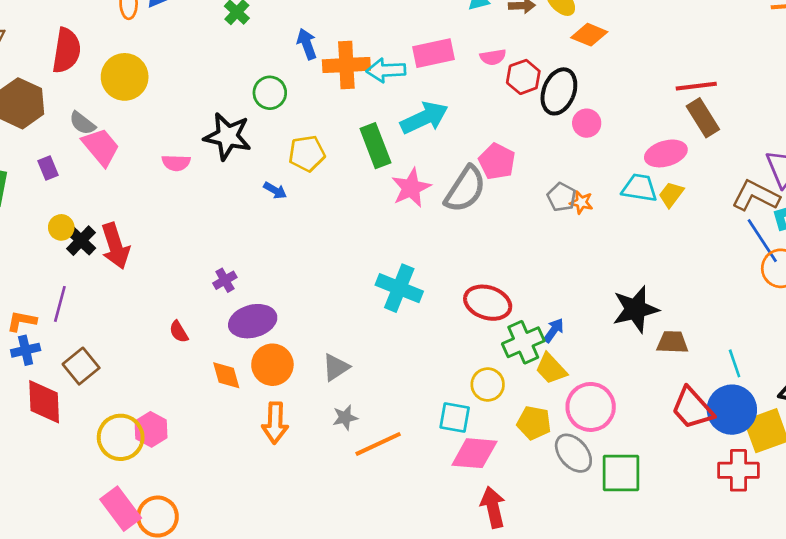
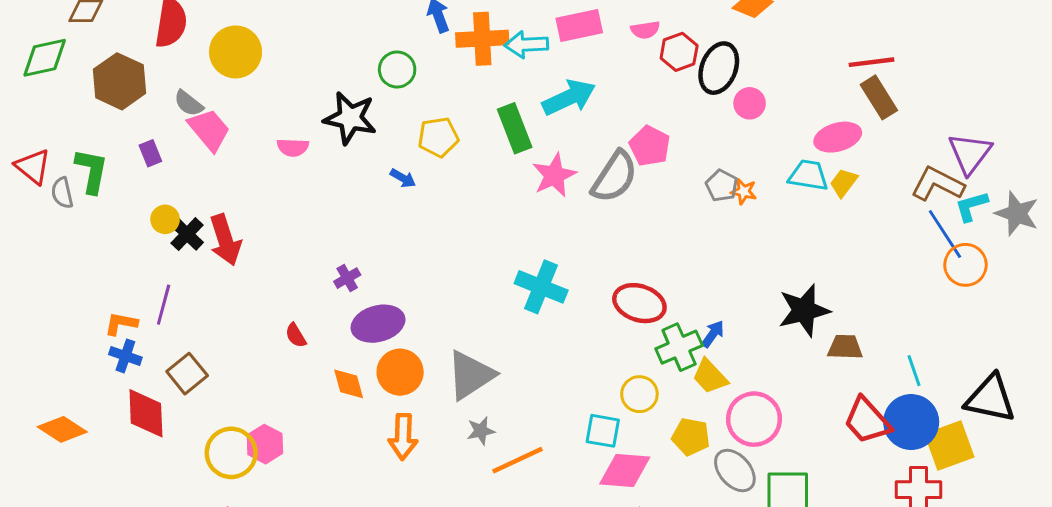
blue cross: (26, 350) -> (125, 356), turned 32
gray triangle: (336, 367) -> (471, 375), size x1.6

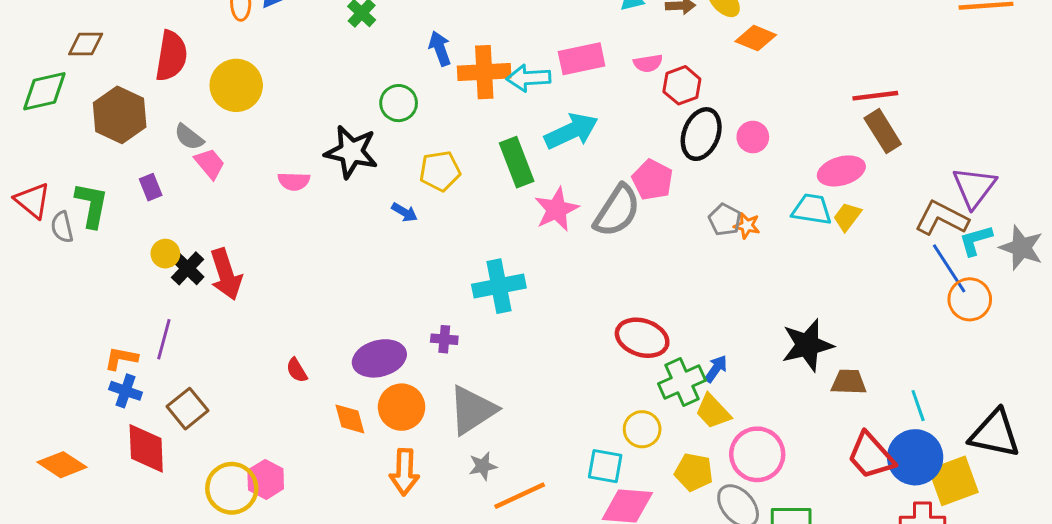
black ellipse: (719, 68) -> (701, 134), moved
pink trapezoid: (209, 130) -> (210, 164), size x0.7
purple cross: (347, 278) -> (444, 339), moved, turned 35
cyan cross: (541, 287) -> (499, 286), moved, turned -33

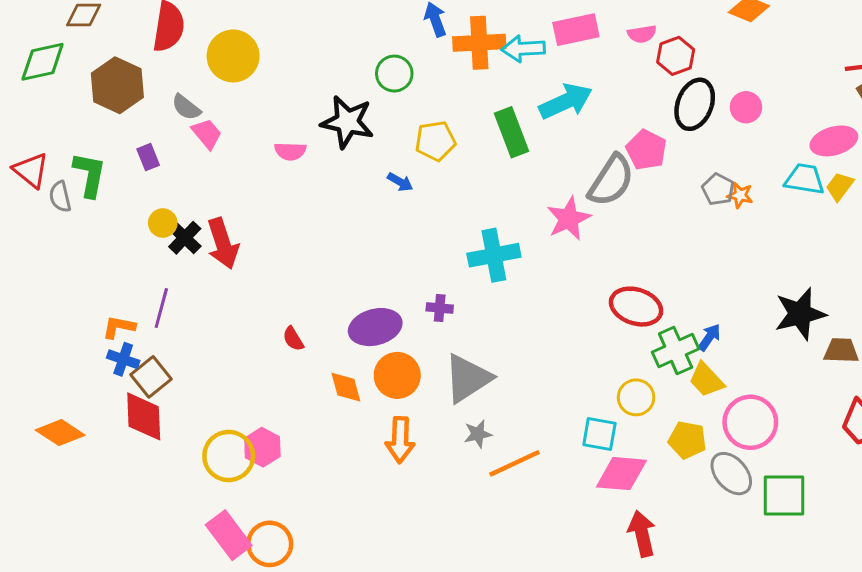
pink star: (556, 209) -> (569, 219), moved
brown square: (188, 409) -> (151, 377), moved

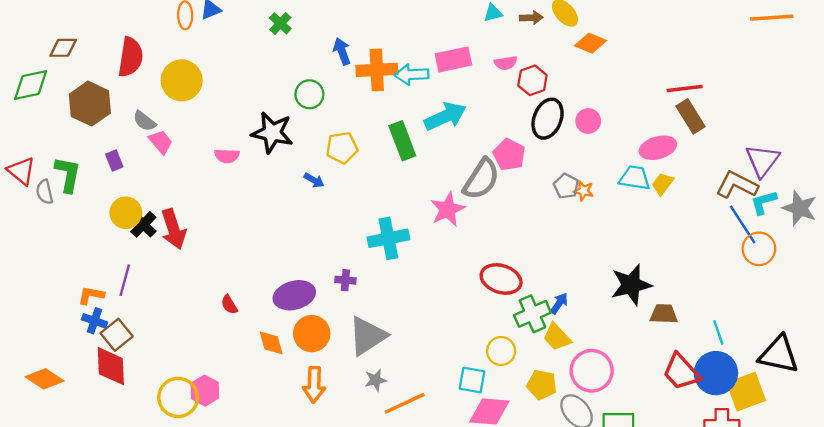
yellow circle: (163, 223) -> (126, 213), size x1.4

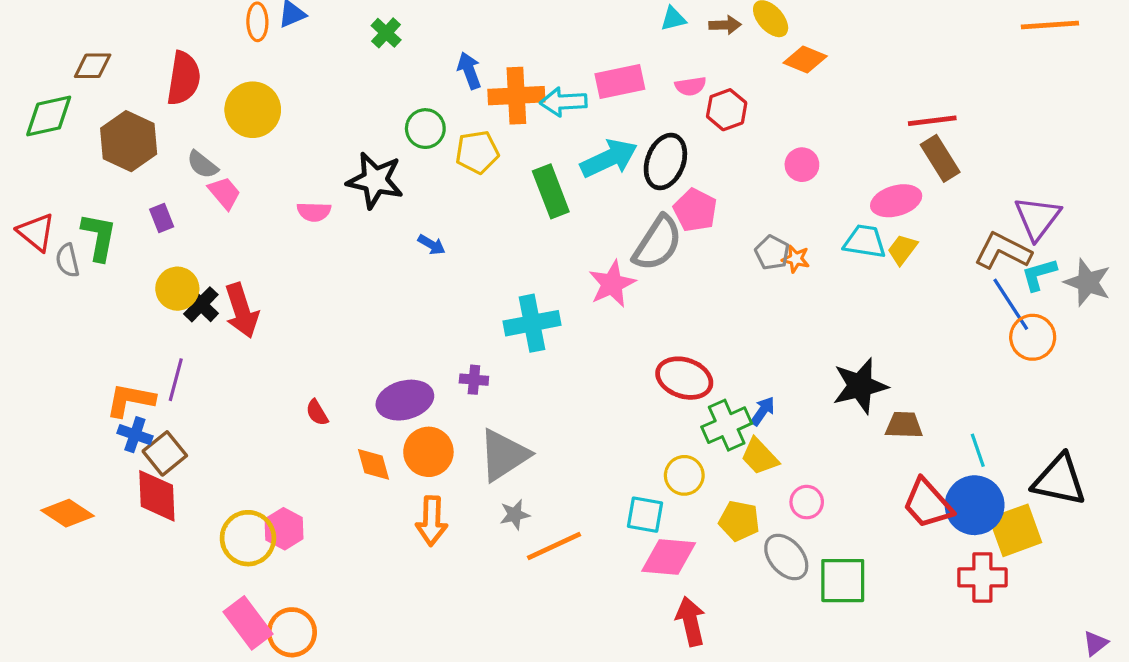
black ellipse: (548, 119) -> (665, 162), moved
yellow pentagon: (342, 148) -> (477, 152), moved
orange L-shape: (91, 295) -> (130, 400), size x1.4
pink circle: (592, 371) -> (807, 502), size x0.6

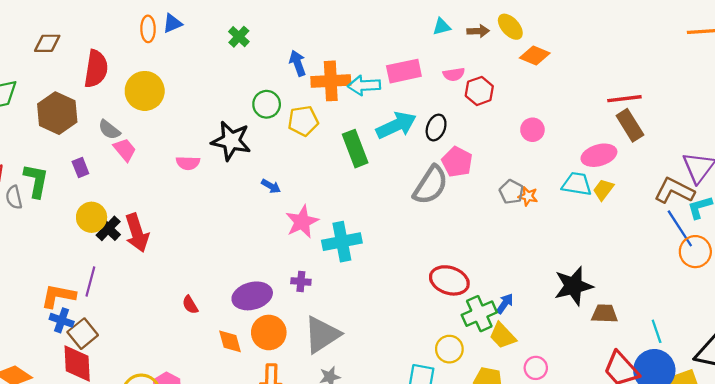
brown diamond: (93, 66) -> (47, 43), moved
black ellipse: (665, 162) -> (436, 128), size x0.7
pink star: (612, 284) -> (302, 222), moved

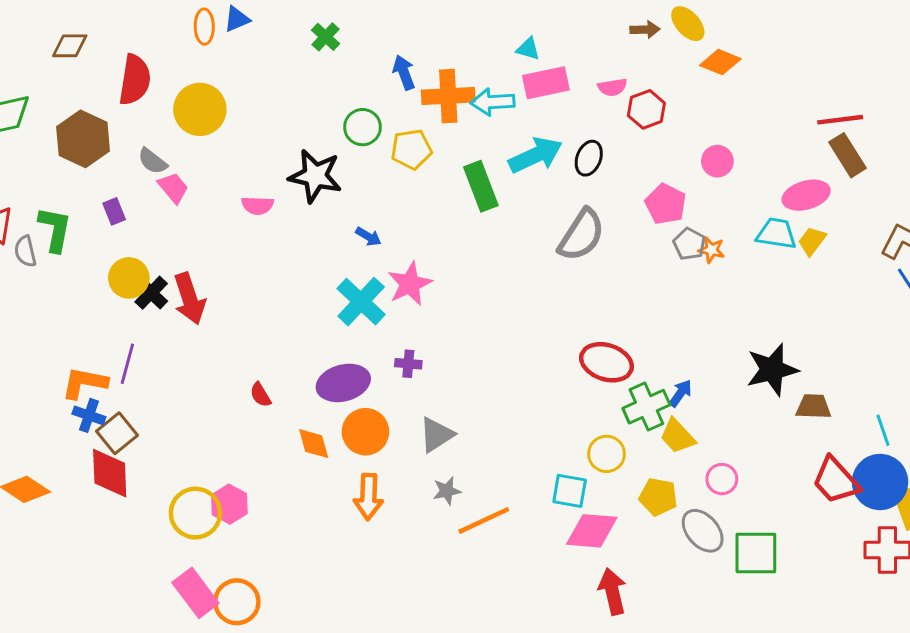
cyan triangle: (442, 27) -> (528, 49), moved, turned 30
pink pentagon: (457, 162) -> (666, 204), moved
cyan cross: (342, 242) -> (361, 302), moved, turned -36
gray triangle: (322, 335) -> (436, 435), size x0.7

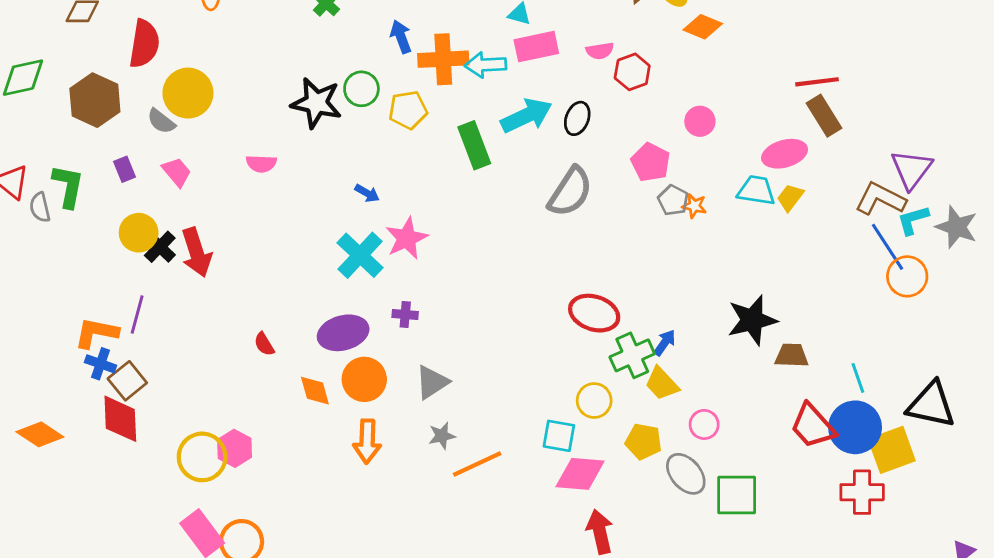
yellow circle: (200, 109) -> (188, 93), moved
black star: (315, 176) -> (316, 103), moved
pink trapezoid: (173, 188) -> (177, 172), moved

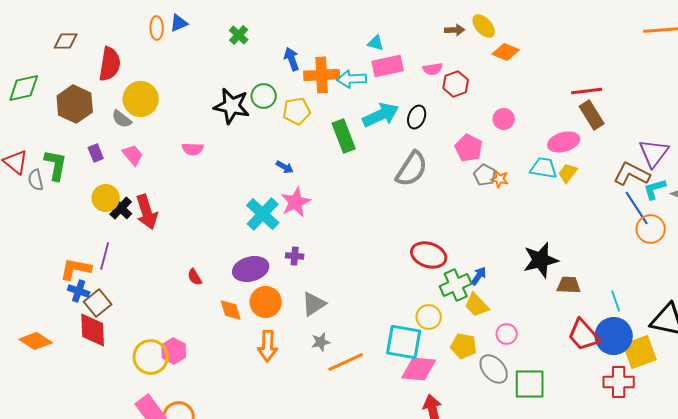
blue arrow: (367, 193) -> (285, 167), moved
cyan square: (559, 436) -> (404, 342), size x1.5

